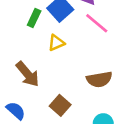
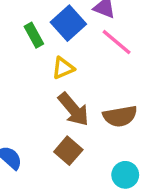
green rectangle: (34, 18) -> (34, 35), turned -54
brown arrow: (28, 74) -> (73, 109), moved

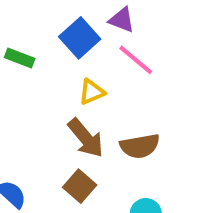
green rectangle: (34, 35) -> (20, 58), moved, turned -40
yellow triangle: (63, 68) -> (92, 92), moved

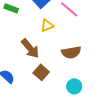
brown arrow: (86, 138) -> (30, 48), moved

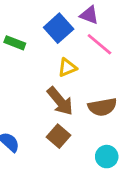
brown arrow: (30, 48) -> (60, 101), moved

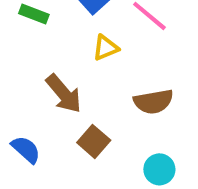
brown arrow: (60, 101) -> (64, 94), moved

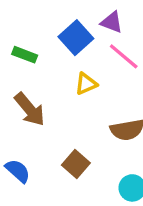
brown arrow: (64, 94) -> (30, 109), moved

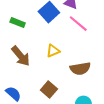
yellow triangle: (86, 84) -> (53, 51), moved

